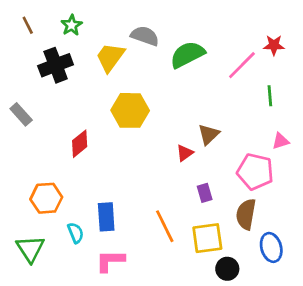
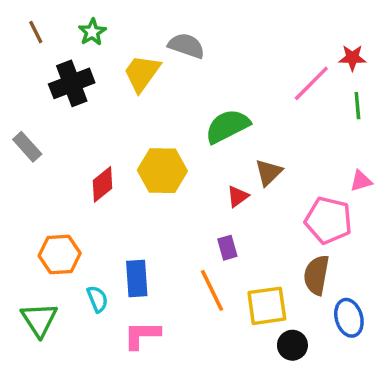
green semicircle: (187, 55) -> (227, 126), moved
green line: (270, 96) -> (357, 106), moved
yellow hexagon: (130, 110) -> (162, 171), moved
purple rectangle: (205, 193) -> (227, 248), moved

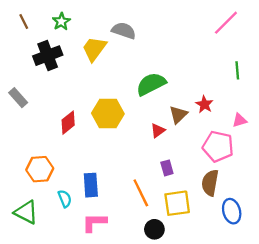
red star: (352, 58) -> (204, 104), moved, turned 30
pink line: (311, 83) -> (226, 23), moved
purple rectangle: (227, 248) -> (167, 168), moved
green triangle: (39, 320) -> (26, 212), turned -30
black circle: (292, 345) -> (154, 229), moved

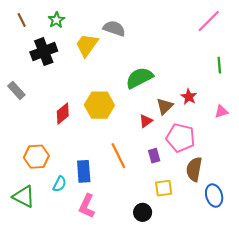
pink pentagon: (218, 146) -> (180, 138), moved
orange line: (141, 193) -> (118, 156), moved
cyan semicircle: (65, 199) -> (60, 184), turned 49
yellow square: (177, 203) -> (164, 188), size x0.7
pink L-shape: (94, 222) -> (87, 206), turned -65

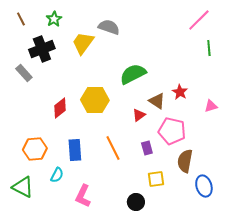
green line: (219, 65) -> (209, 48), moved
gray rectangle: (16, 90) -> (24, 73), moved
brown triangle: (165, 106) -> (157, 101), turned -42
blue rectangle: (84, 171) -> (75, 150), moved

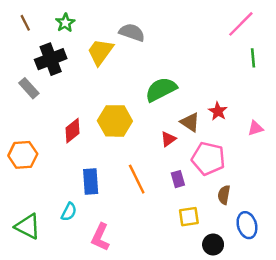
orange hexagon: (35, 149) -> (23, 155), moved
brown semicircle: (185, 161) -> (224, 195), size x0.7
black circle: (136, 202) -> (213, 245), moved

